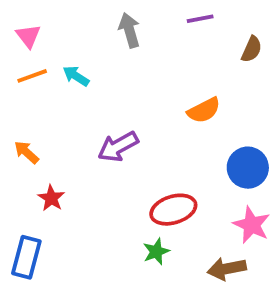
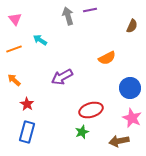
purple line: (200, 19) -> (90, 10), moved
orange line: (32, 76) -> (14, 49), moved
blue rectangle: (26, 257) -> (27, 132), moved

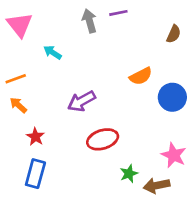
pink triangle: (15, 19) -> (20, 25), size x1.5
orange line: (14, 49) -> (16, 79), moved
blue circle: (130, 88) -> (172, 97), moved
red ellipse: (91, 110) -> (103, 139), moved
green star: (82, 132) -> (129, 174), moved

